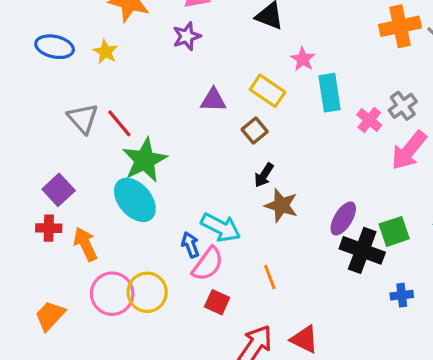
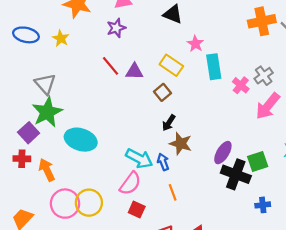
red line: (119, 123) -> (111, 66), moved
green star: (145, 160) -> (47, 112), moved
cyan ellipse: (135, 200) -> (81, 140), turned -32
blue arrow: (190, 245) -> (163, 162), moved

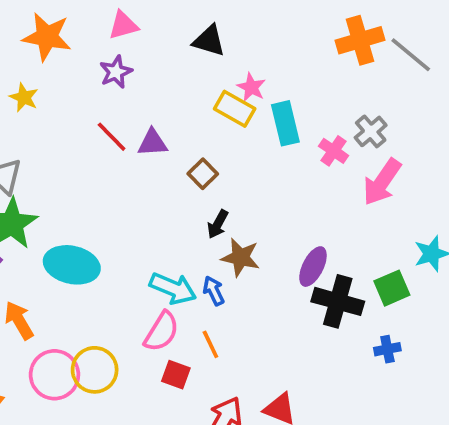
yellow rectangle: (171, 65) -> (235, 109), moved
green square: (258, 161) -> (392, 288), moved
orange line: (173, 192) -> (210, 344), moved

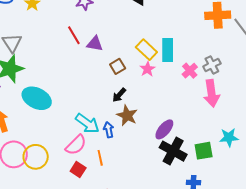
pink star: (251, 87) -> (147, 69), moved
yellow rectangle: (235, 109) -> (146, 50), moved
pink arrow: (382, 182) -> (212, 93), turned -56

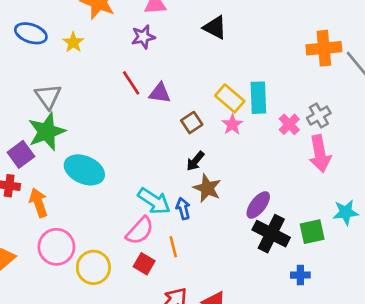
yellow circle: (36, 157) -> (93, 267), moved

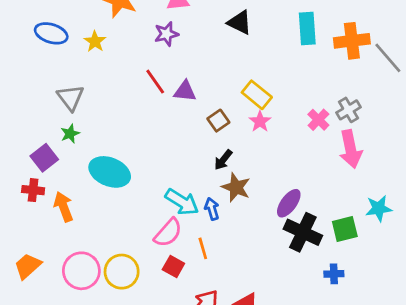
cyan rectangle: (258, 98) -> (307, 28), moved
green star: (47, 132) -> (70, 134), size x0.5
pink circle: (56, 247) -> (81, 271), moved

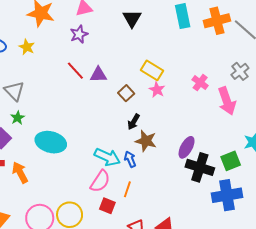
black triangle: (240, 22) -> (132, 18), turned 42
gray cross: (348, 110) -> (240, 71), moved
orange line: (203, 248) -> (127, 189), turned 42
blue cross: (334, 274) -> (227, 195), size x2.0

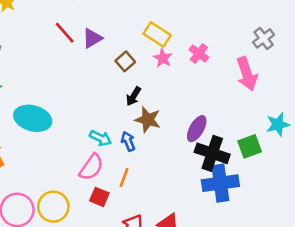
purple triangle: (98, 75) -> (92, 38), turned -30
pink cross: (200, 83) -> (199, 54), moved
cyan arrow: (107, 157) -> (101, 138), size x0.7
blue cross: (227, 195) -> (220, 183), moved

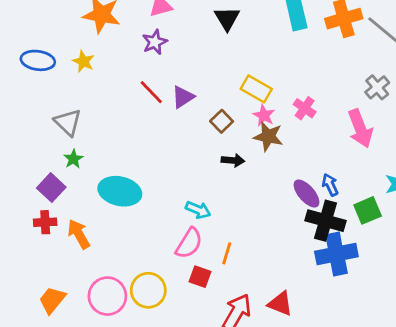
black arrow: (133, 96) -> (233, 160), turned -114
brown star: (148, 120) -> (268, 136), moved
purple ellipse: (197, 129) -> (307, 194), turned -68
blue arrow: (128, 141) -> (330, 185), moved

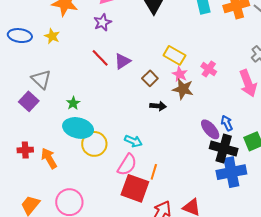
green star: (73, 159) -> (73, 103), moved
purple square: (51, 188) -> (29, 101), moved
red square: (200, 277) -> (135, 188), size x1.8
yellow circle: (148, 290) -> (94, 144), moved

